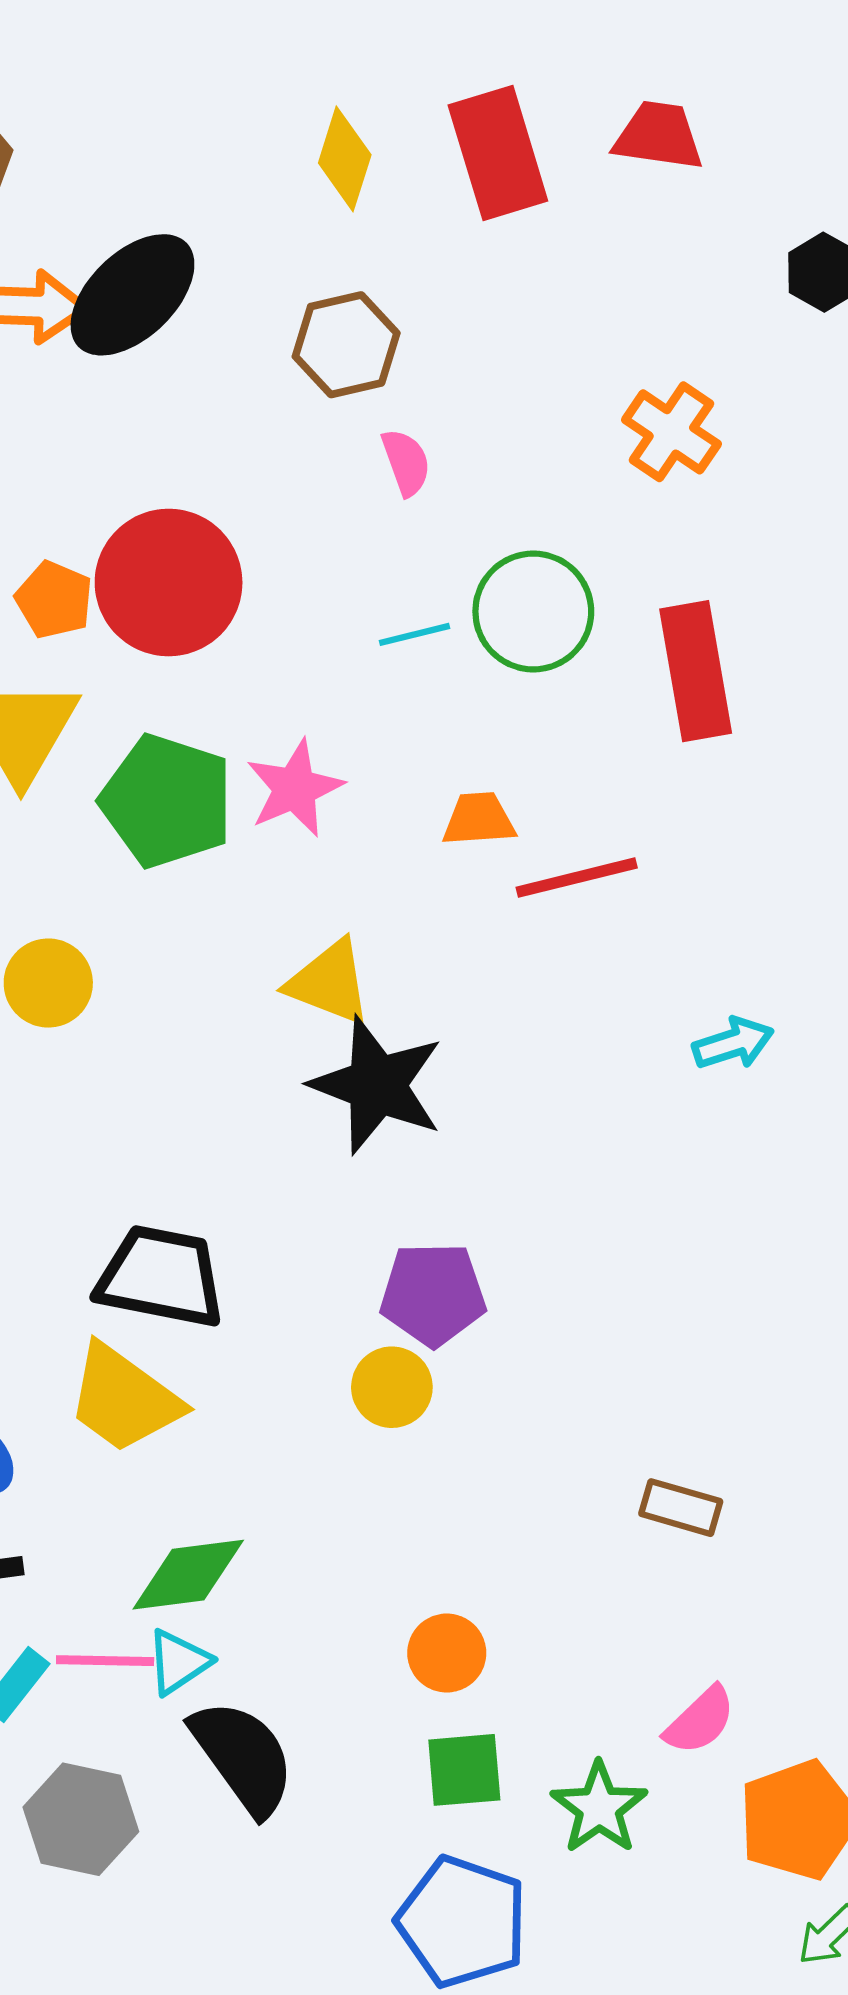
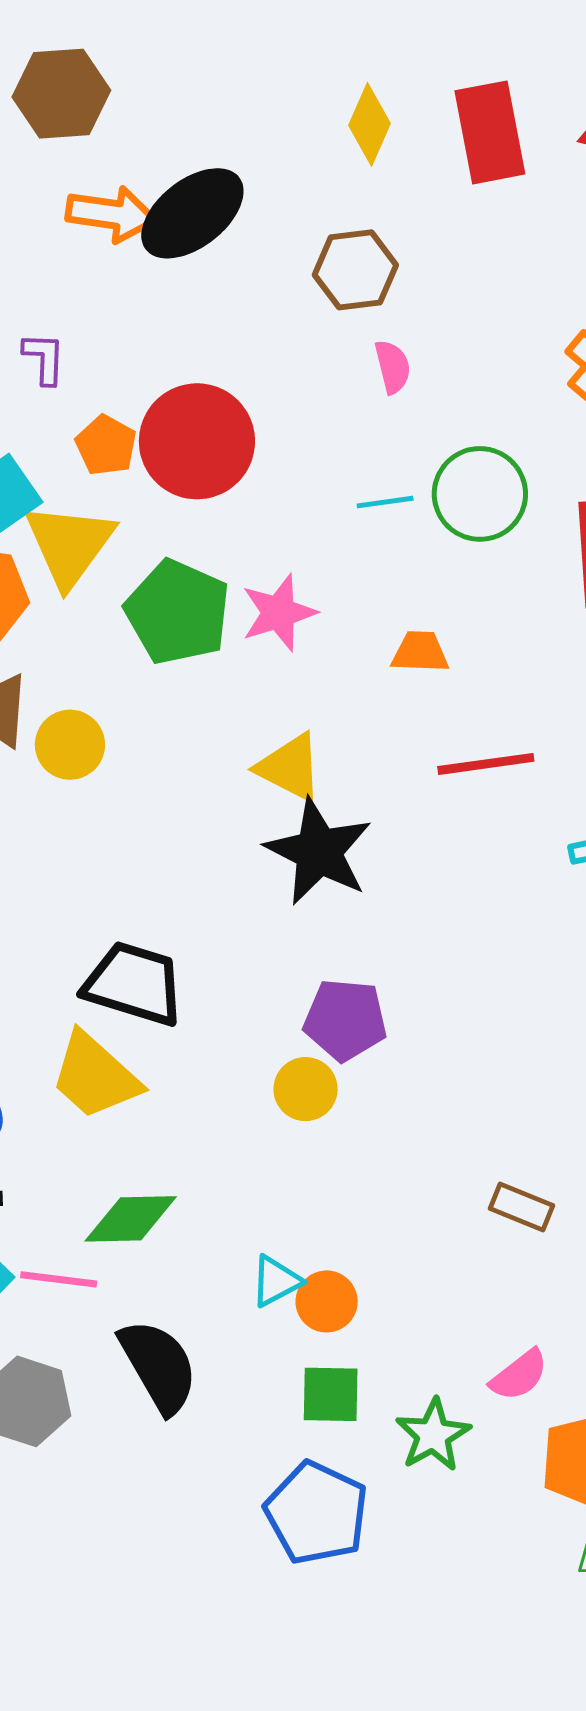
red line: (577, 878) -> (486, 764), moved
cyan triangle: (178, 1662) -> (276, 1281), moved

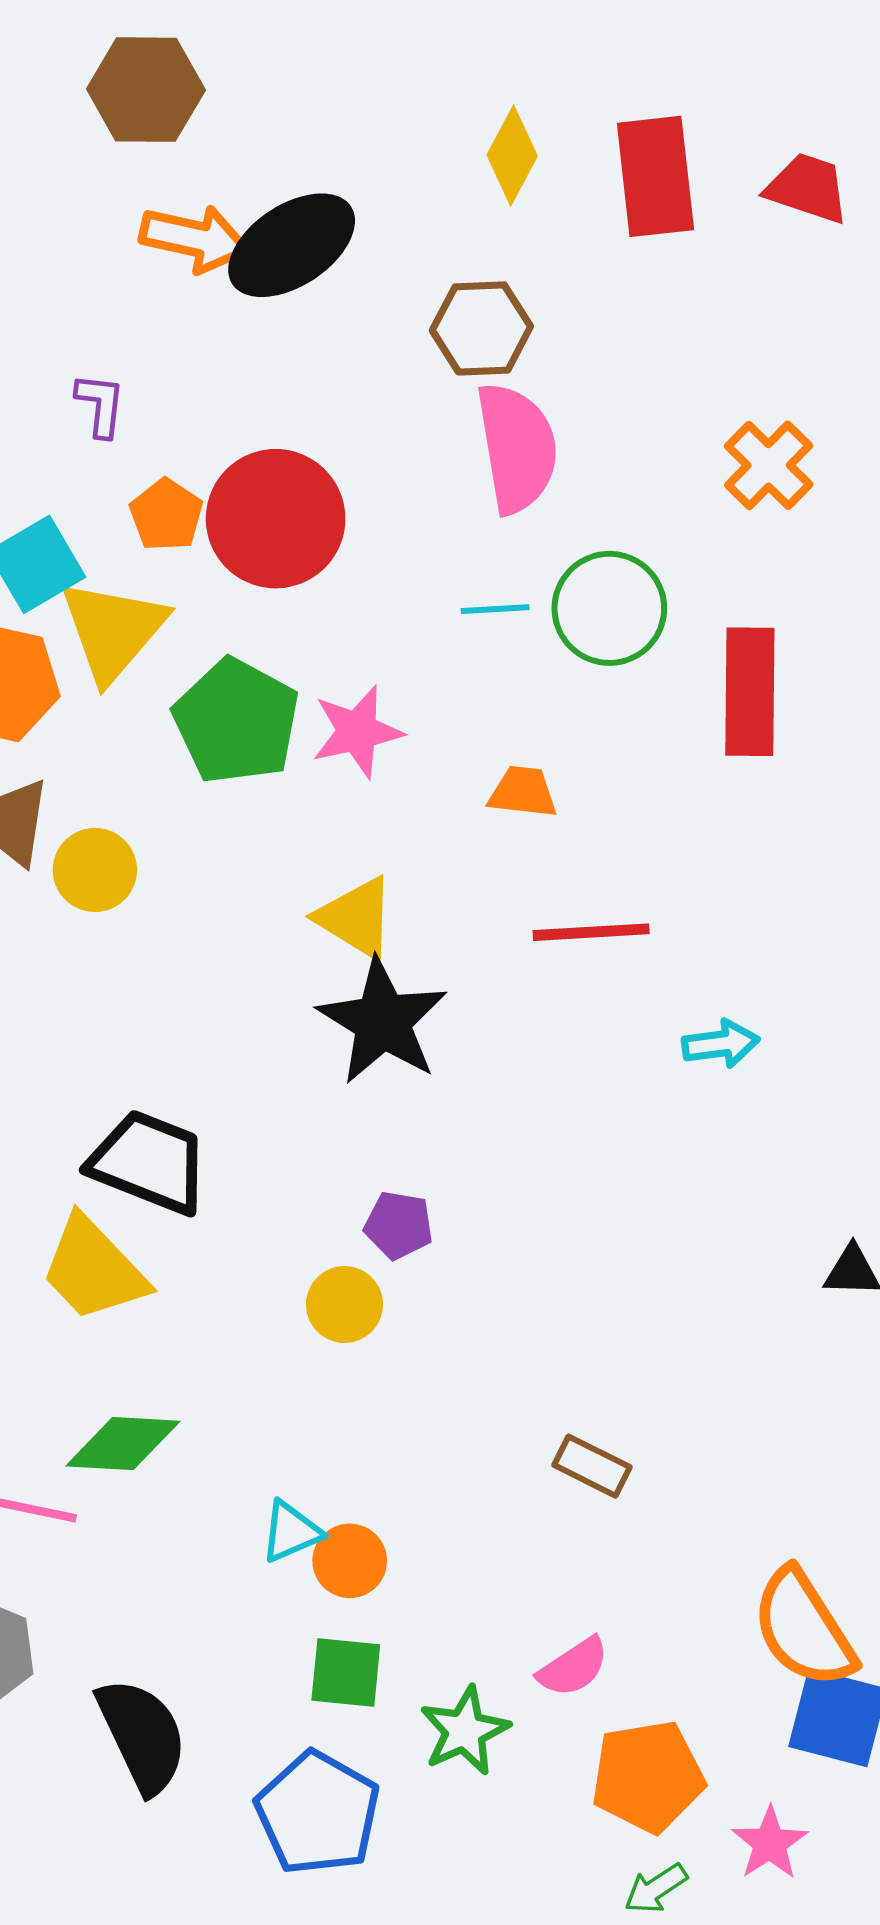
pink semicircle: (393, 367) -> (517, 448), size x2.0
purple pentagon: (345, 1020) -> (399, 1225), size x0.7
black semicircle: (159, 1366) -> (142, 1735), moved

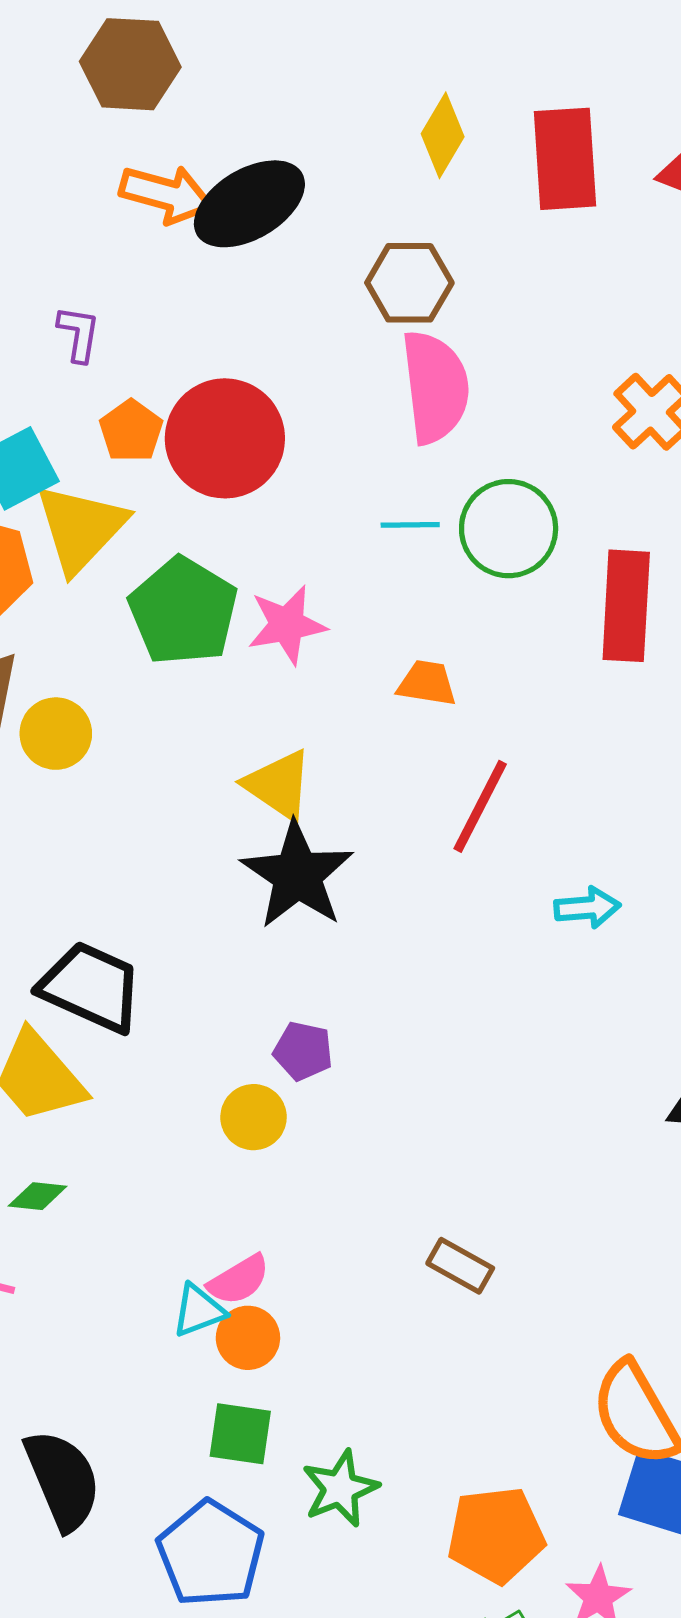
red line: (591, 932) -> (480, 806), turned -62
green diamond: (123, 1444) -> (38, 1196), moved, size x0.6
pink semicircle: (573, 1667) -> (239, 1280), moved

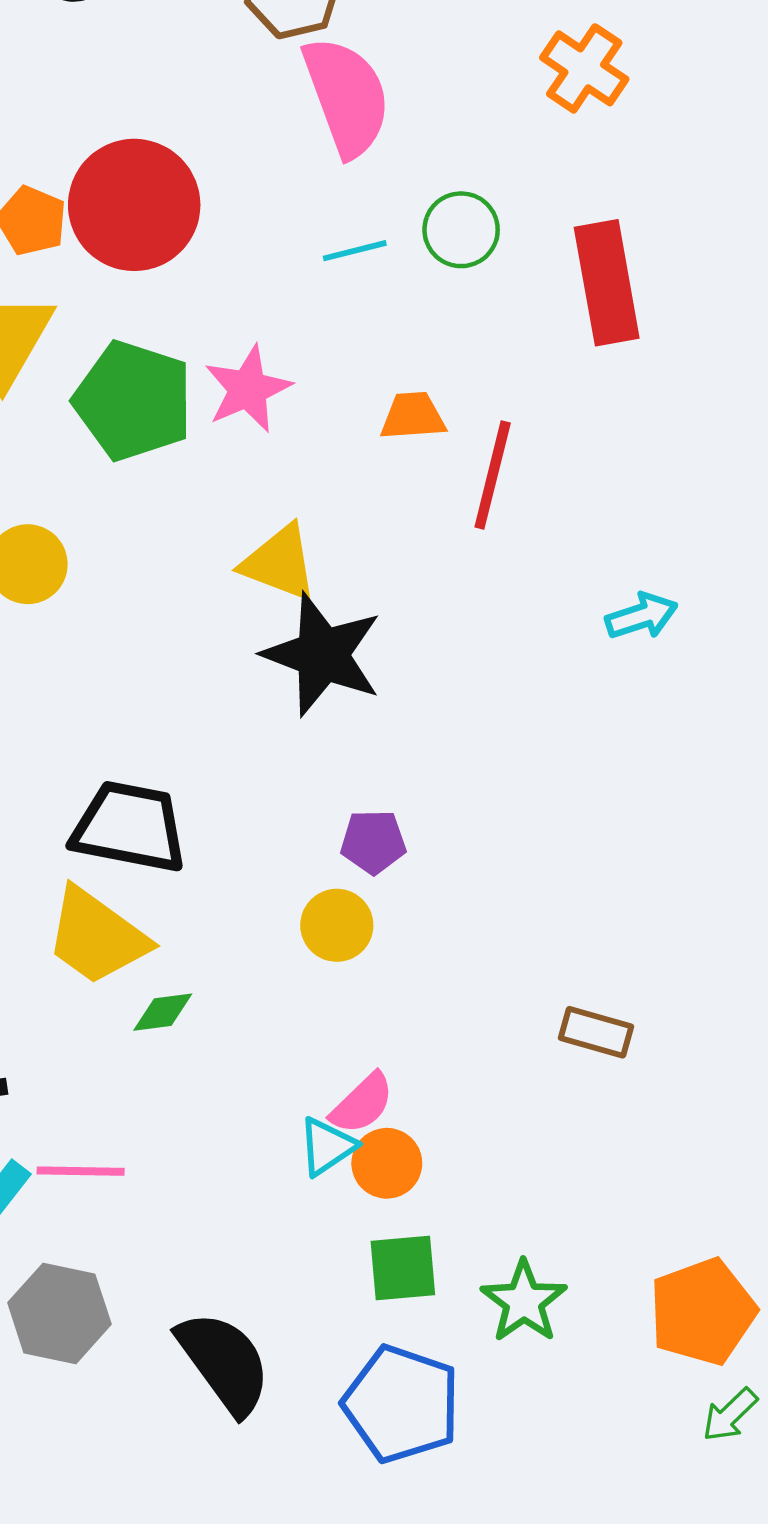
green circle: (509, 529) -> (461, 230), size x0.7
red line: (480, 806) -> (493, 475), moved
green diamond: (38, 1196) -> (163, 1012), moved

